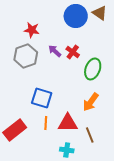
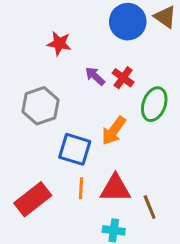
gray hexagon: (26, 56) -> (40, 106), moved
orange arrow: (91, 102) -> (114, 131), moved

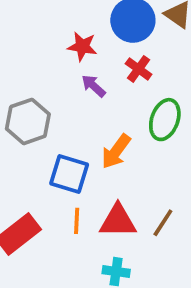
red star: (59, 43) -> (82, 46), moved
red cross: (123, 78) -> (139, 69), moved
brown line: (150, 207) -> (163, 223), moved, turned 55

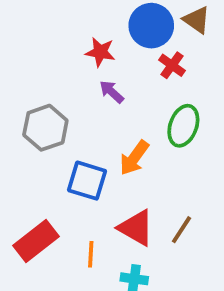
red cross: (139, 69) -> (172, 65), moved
orange line: (77, 221) -> (91, 254), moved
red triangle: (118, 221) -> (136, 228), turned 30

